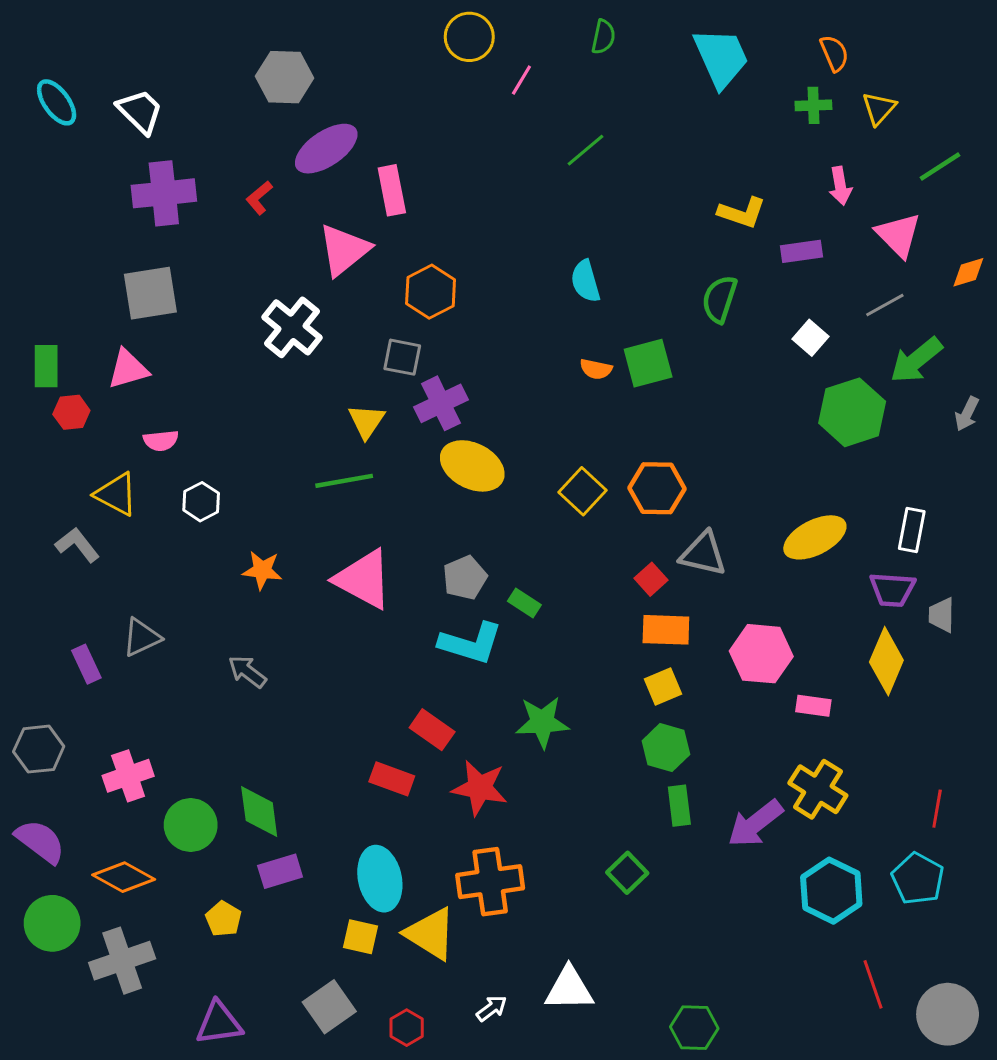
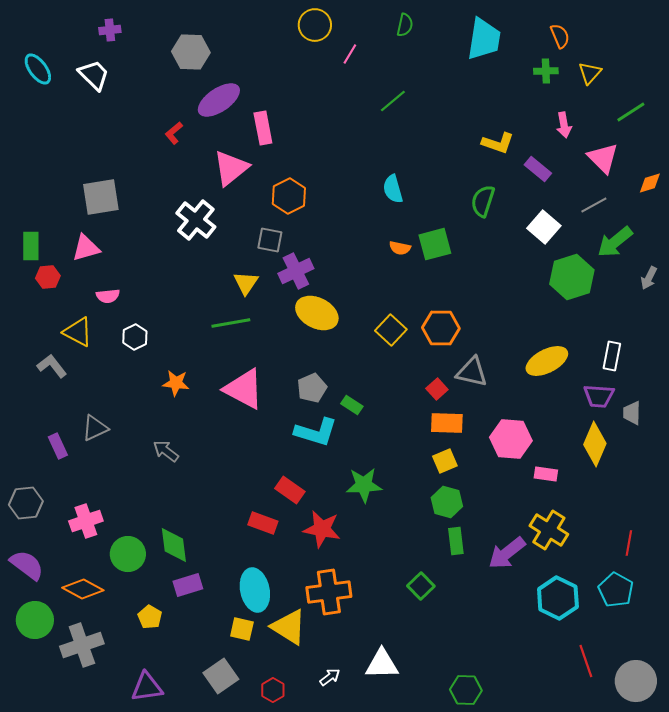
cyan trapezoid: (721, 58) -> (484, 39), turned 33
purple cross: (164, 193) -> (110, 30), moved, size x0.5
purple rectangle: (802, 251) -> (538, 169), turned 48
white square: (810, 338) -> (544, 227), size x1.4

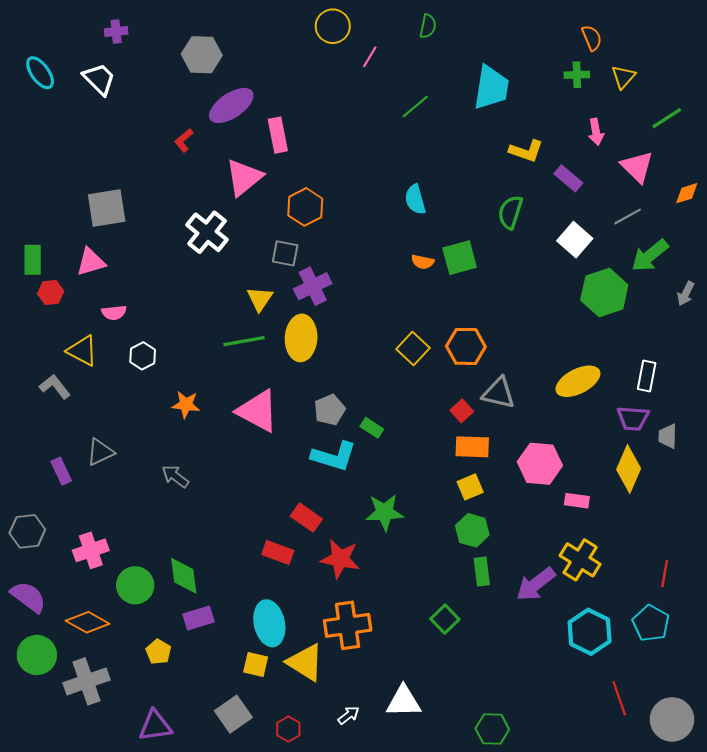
cyan trapezoid: (484, 39) -> (491, 87), moved
yellow ellipse: (317, 313) -> (301, 338), moved, turned 66

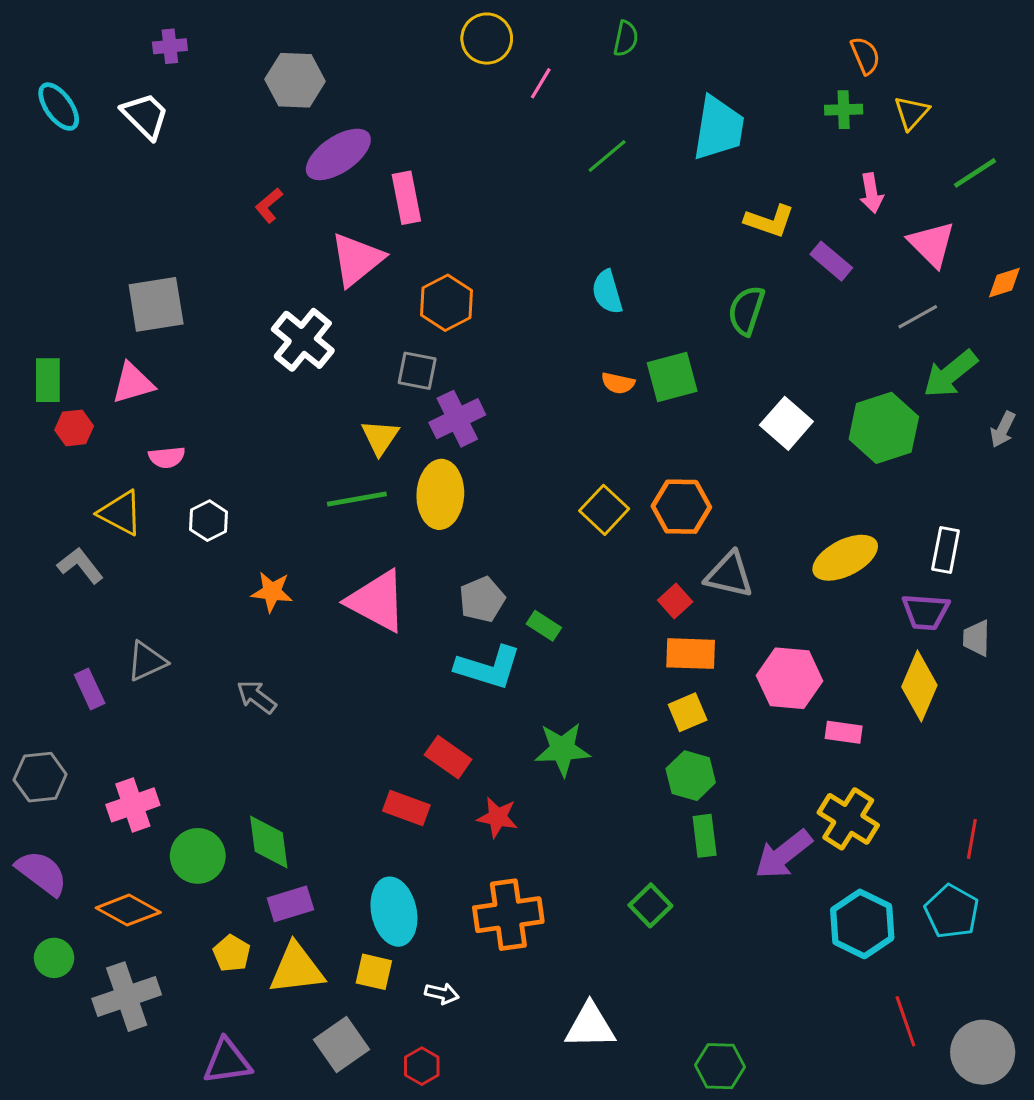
white square: (575, 240) -> (786, 423), moved
red star: (340, 559) -> (497, 817), size x0.7
green circle: (37, 655) -> (54, 958), size x0.7
yellow triangle: (305, 662) -> (297, 969), moved, turned -39
white arrow: (349, 715) -> (442, 993), moved, turned 50

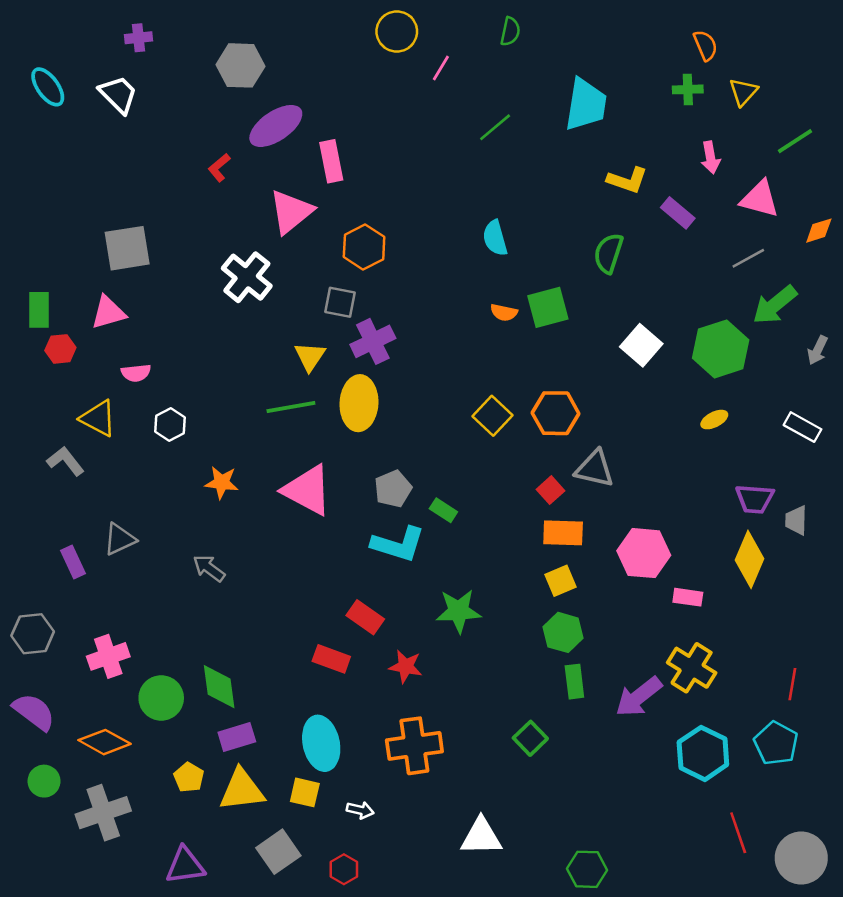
pink triangle: (932, 244) -> (760, 199), turned -30
white rectangle: (946, 550) -> (802, 427), moved, turned -72
yellow ellipse: (845, 558) -> (714, 420), moved, size x0.5

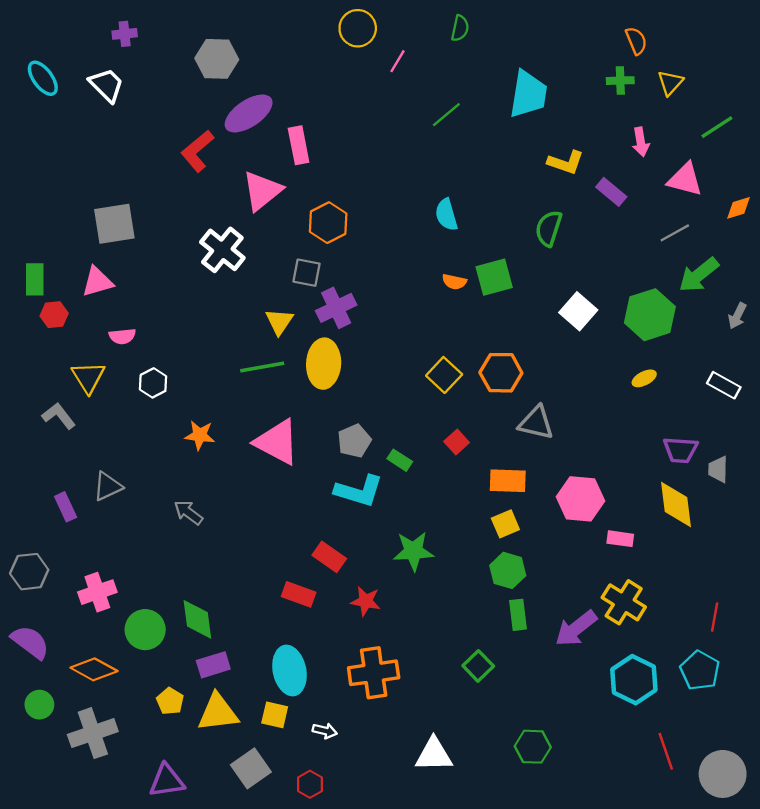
red L-shape: (219, 168) -> (197, 151), size x1.6
yellow triangle: (98, 418) -> (88, 377), turned 30
red square: (550, 490) -> (457, 442), moved
yellow diamond: (750, 559) -> (676, 505), turned -30
green hexagon: (587, 869) -> (533, 747), moved

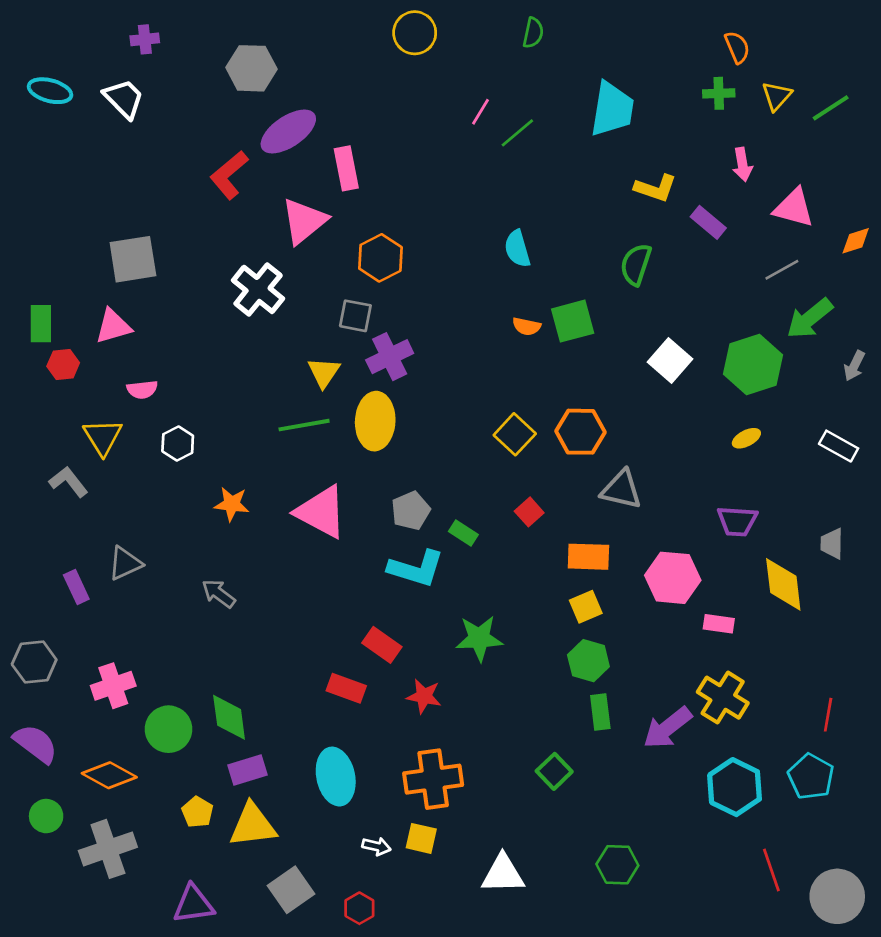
pink line: (397, 61) -> (480, 112), moved
cyan ellipse: (43, 78) -> (50, 91), turned -39
green line: (717, 127) -> (831, 108), moved
purple trapezoid: (681, 450) -> (737, 521), moved
yellow square: (275, 715) -> (421, 838), moved

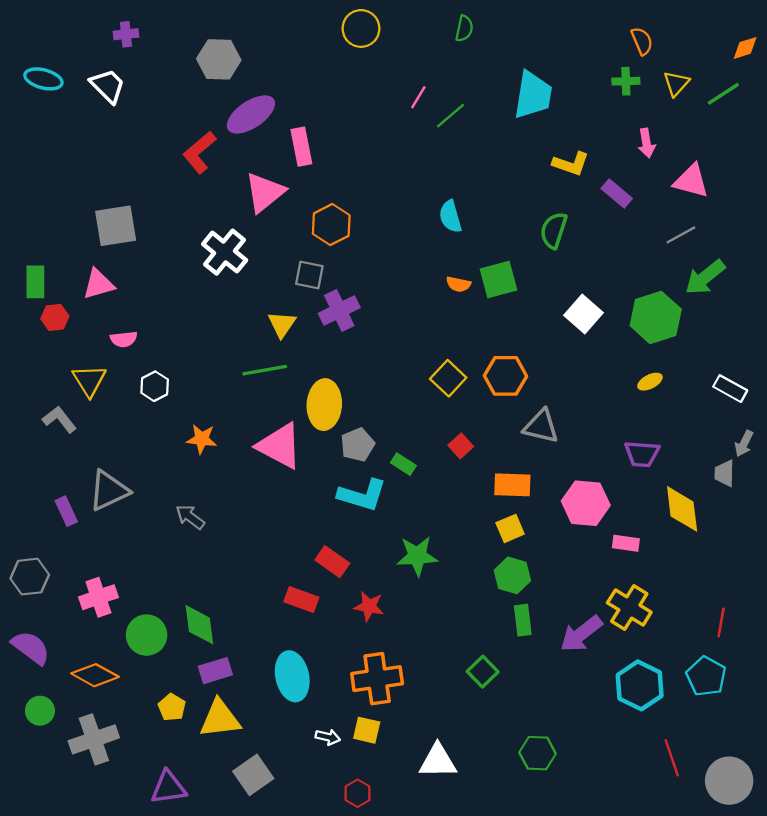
orange diamond: (856, 241) -> (745, 48), moved
gray arrow: (854, 366) -> (744, 444), moved
yellow ellipse: (375, 421) -> (324, 405), moved
gray triangle: (125, 563) -> (109, 491), size x1.4
red hexagon: (359, 908) -> (358, 793), moved

